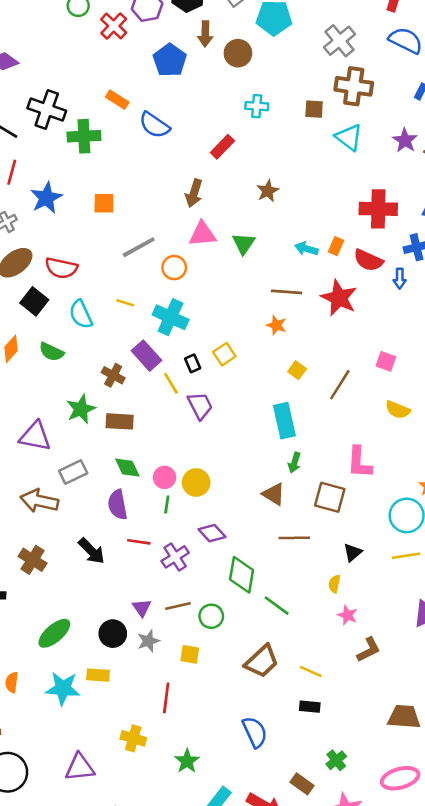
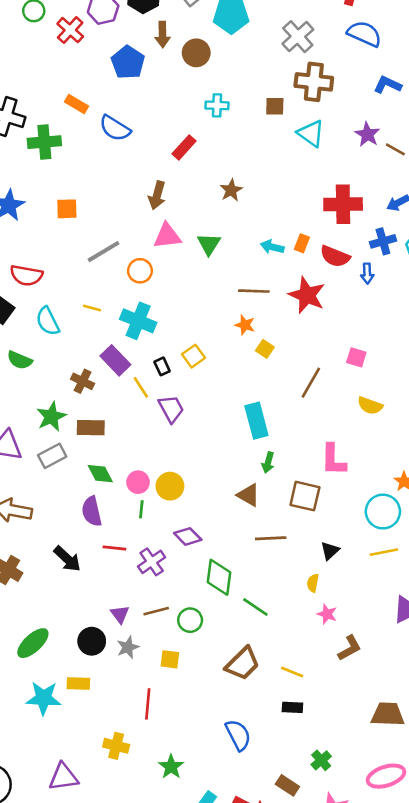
yellow square: (297, 370) -> (265, 349), moved
gray rectangle: (73, 472) -> (52, 456), moved

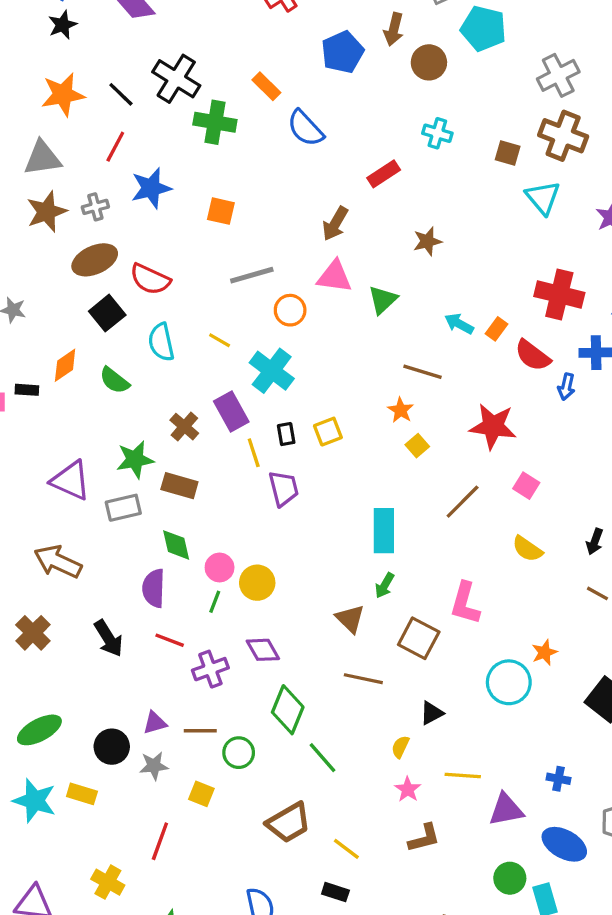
red star: (307, 295) -> (493, 426), moved, turned -30
yellow line: (384, 552) -> (463, 775), moved
purple triangle: (120, 614) -> (155, 723), turned 36

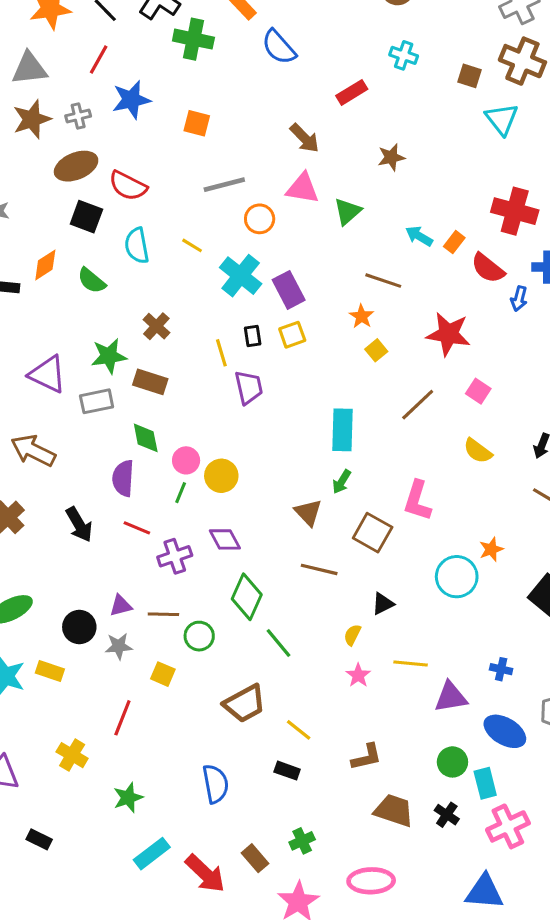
brown arrow: (335, 224) -> (305, 138), turned -76
black square: (107, 313) -> (86, 217), turned -32
purple rectangle: (231, 412) -> (289, 290), moved
brown L-shape: (424, 838) -> (367, 757), moved

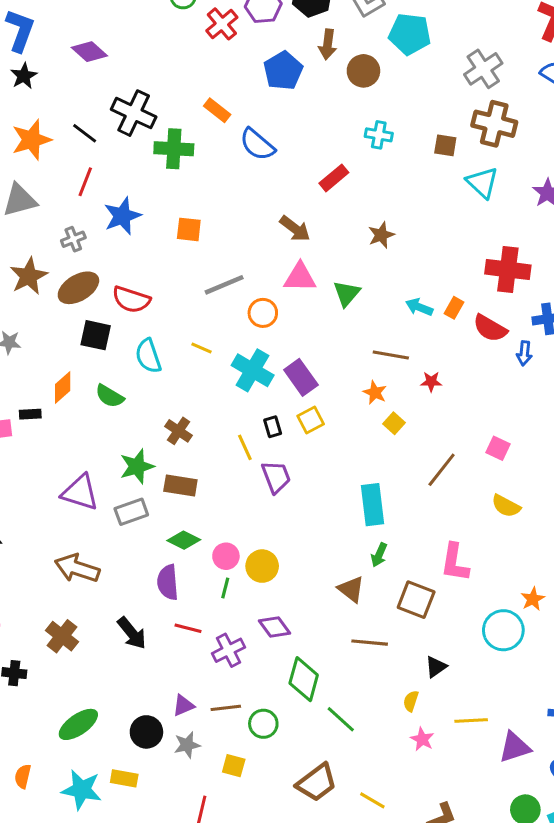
brown star: (32, 119) -> (29, 276), moved
red star: (448, 334) -> (431, 382), moved, size x0.5
green diamond: (146, 438) -> (184, 540), turned -44

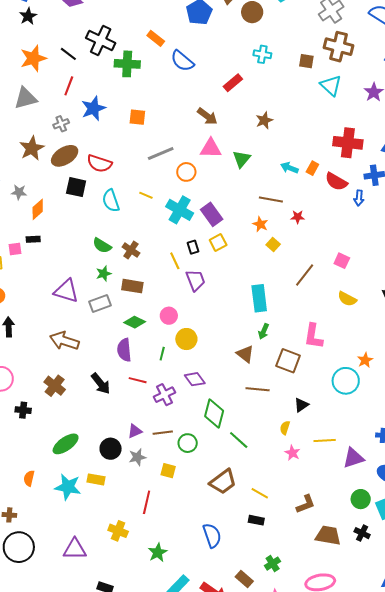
orange diamond: (63, 388) -> (38, 209), moved
green semicircle: (110, 396) -> (102, 246), moved
green star: (137, 466) -> (104, 274), size x0.7
pink circle: (226, 556) -> (169, 316), moved

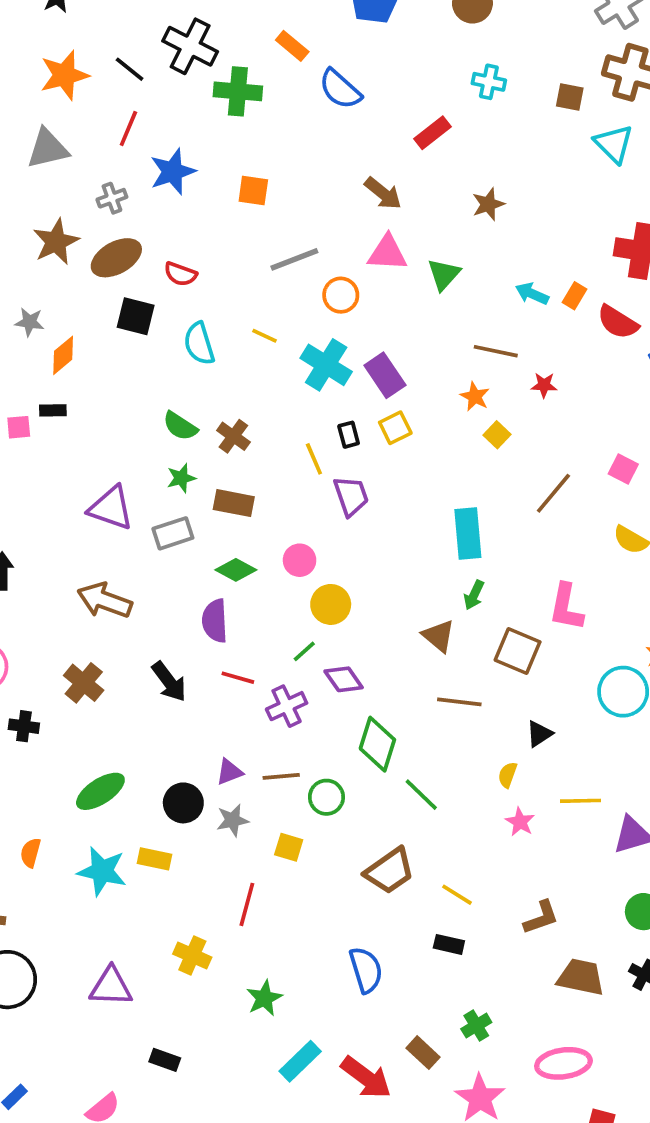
red semicircle: (99, 163) -> (180, 274), size x0.7
green line: (162, 354) -> (304, 651), moved, turned 32

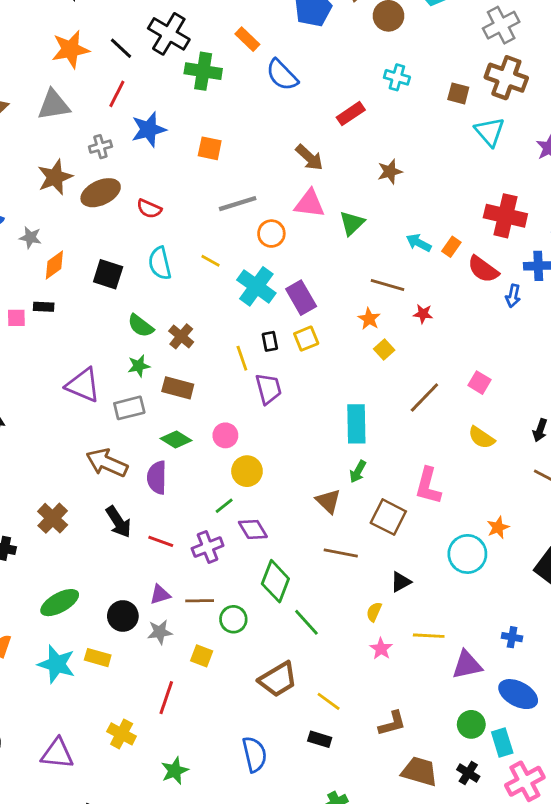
black square: (136, 316) -> (108, 274), moved
brown arrow: (105, 600) -> (107, 463), moved
red line: (238, 678) -> (161, 541), moved

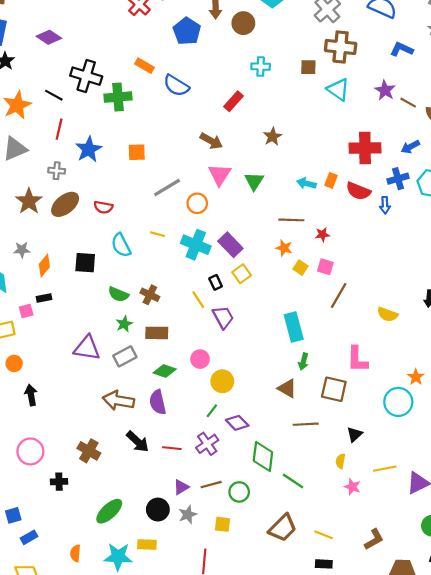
gray cross: (100, 147) -> (57, 171), turned 35
pink triangle: (310, 204) -> (220, 175), turned -50
pink square: (479, 383) -> (325, 267), moved

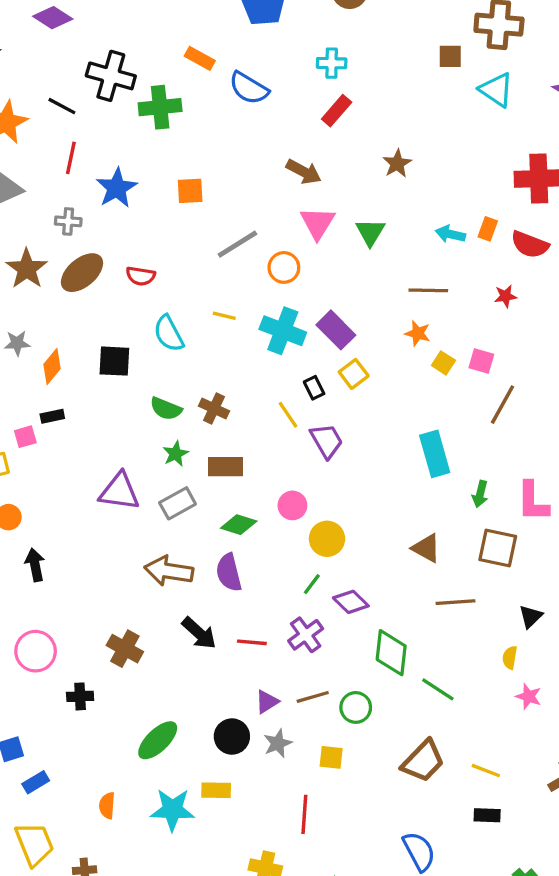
cyan cross: (261, 67) -> (332, 63), moved
red star: (322, 235) -> (506, 296), moved
green arrow: (303, 362) -> (480, 494), moved

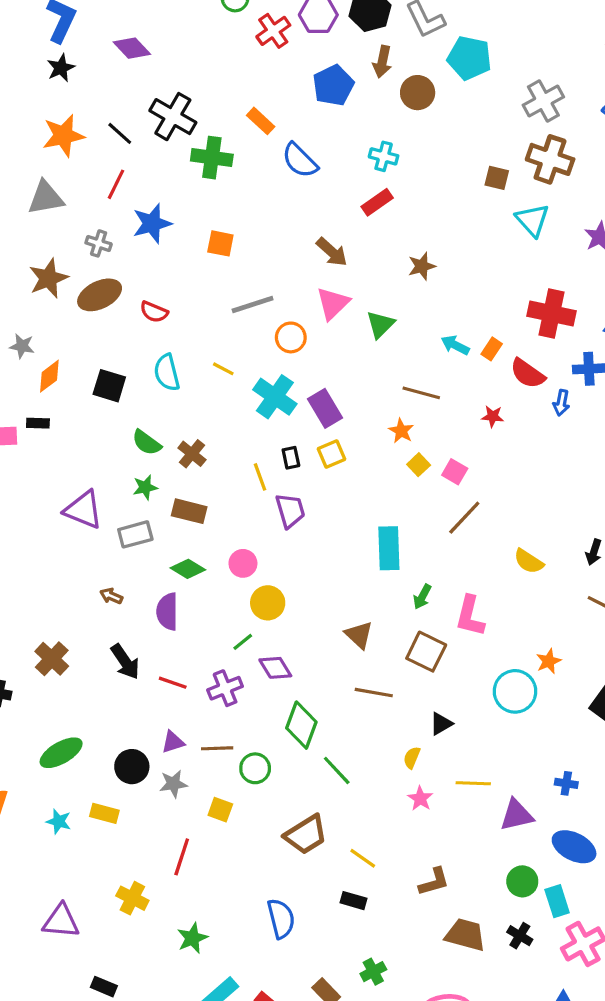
brown arrow: (169, 571) -> (111, 596), size x0.5
cyan star: (172, 810) -> (59, 821), size x0.6

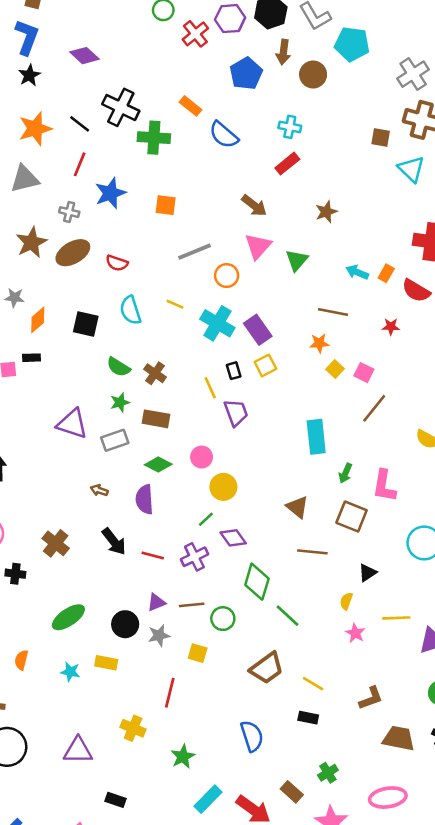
orange star: (401, 431) -> (319, 343), turned -30

